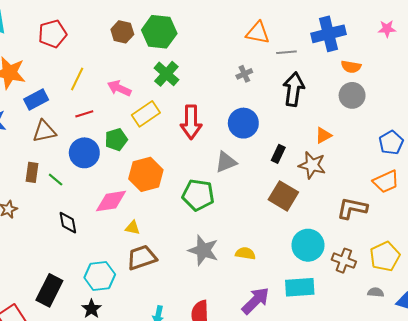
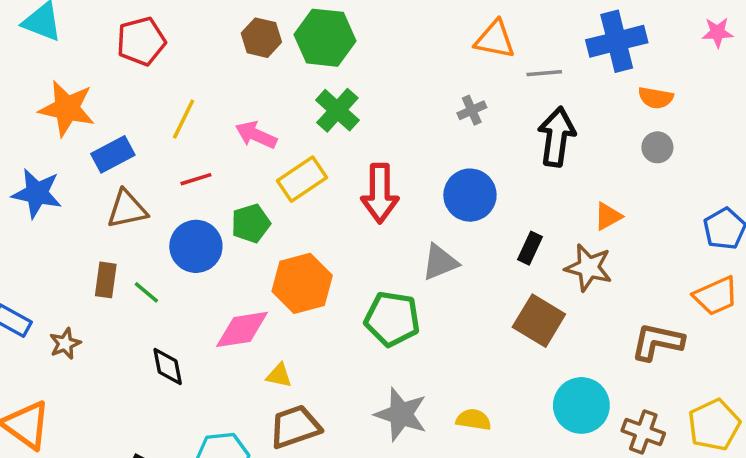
gray circle: (352, 95) -> (657, 147), size x0.7

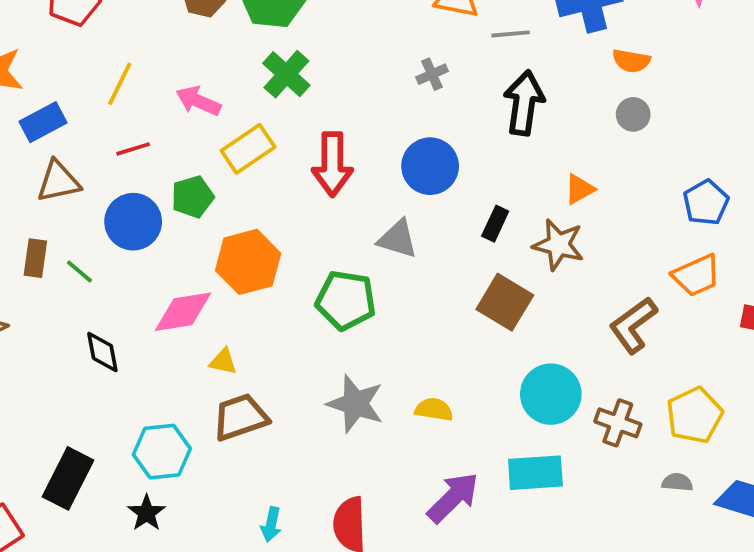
gray triangle: (440, 262) -> (398, 239), turned 39
brown L-shape: (657, 342) -> (633, 325), turned -48

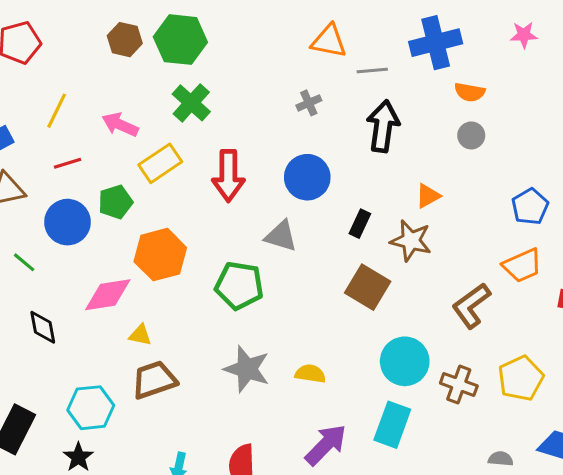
cyan rectangle: (535, 473) -> (392, 425), turned -66
gray semicircle: (677, 482) -> (501, 459), moved

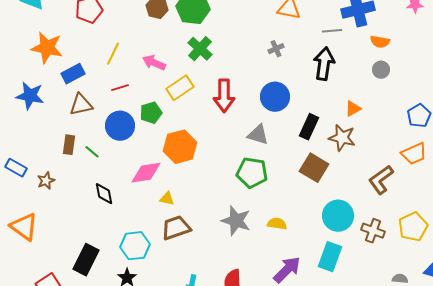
gray line: (372, 70) -> (332, 31), moved
black rectangle: (360, 224) -> (309, 127), size x1.4
green pentagon: (239, 286) -> (252, 173), moved

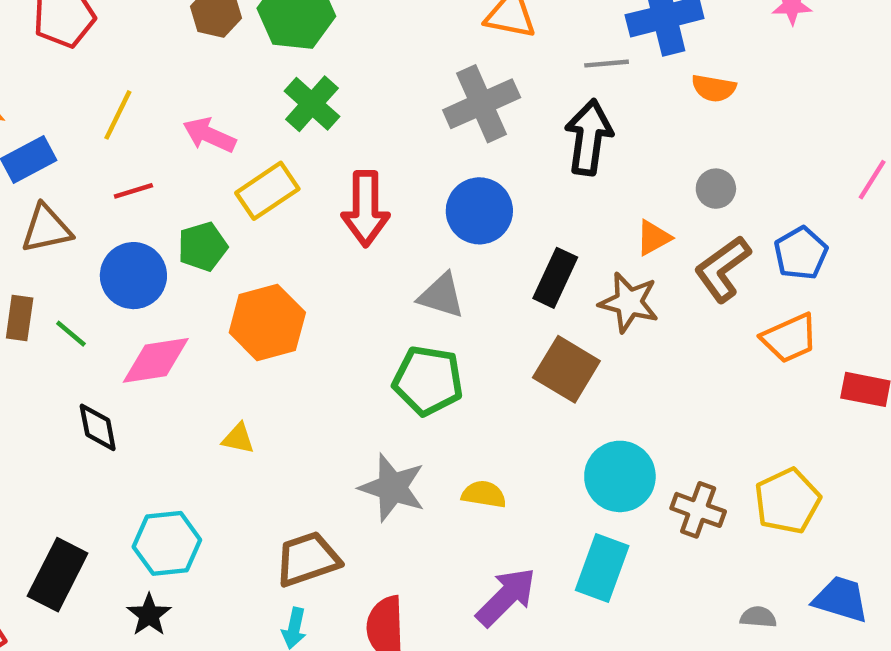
gray cross: (276, 49) -> (482, 104), size x2.0
gray circle: (381, 70) -> (716, 189), moved
pink diamond: (146, 173) -> (156, 360), moved
brown L-shape: (381, 180) -> (723, 269), moved
brown trapezoid: (176, 228) -> (308, 559), moved

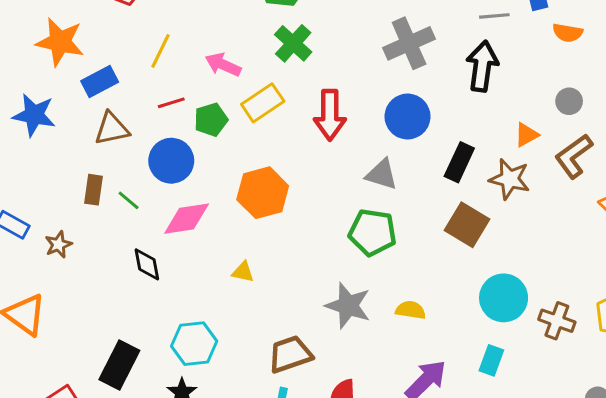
green pentagon: (203, 247) -> (211, 120), moved
cyan rectangle: (602, 568) -> (491, 360), size x0.7

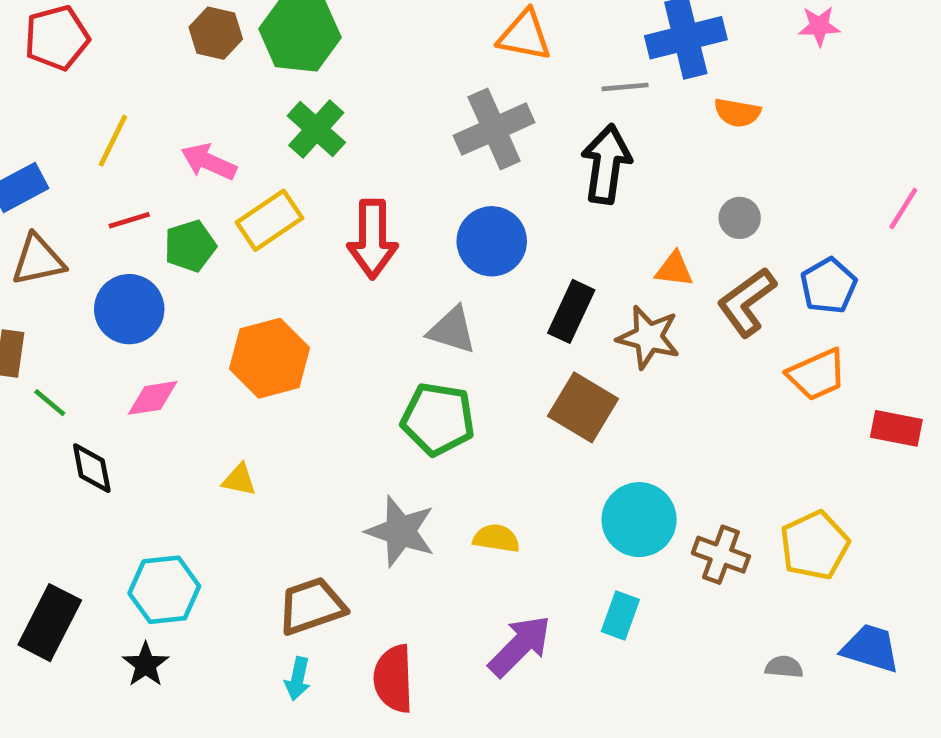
orange triangle: (526, 135) -> (674, 269), turned 36
green line: (129, 200) -> (50, 403), moved
pink diamond: (187, 219) -> (153, 398), size x0.7

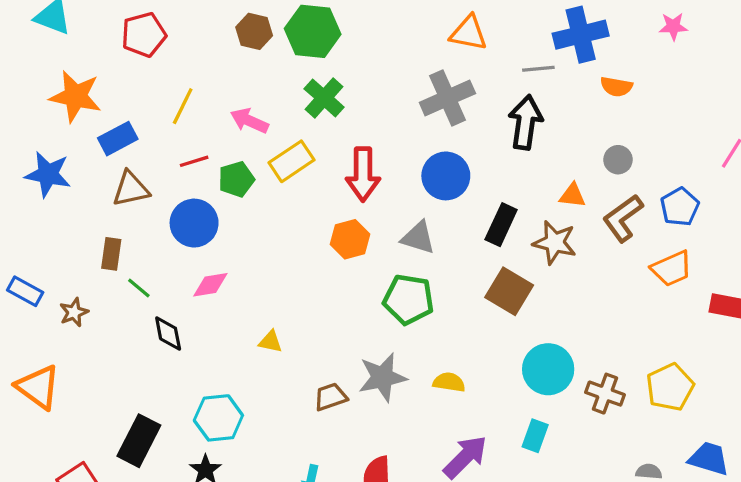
orange hexagon: (270, 358) -> (350, 239), moved, size x0.7
gray star: (401, 531) -> (382, 377), turned -30
brown trapezoid: (312, 606) -> (331, 397), moved, size x0.7

